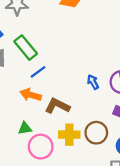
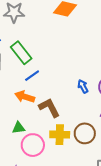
brown L-shape: (57, 106) -> (49, 108), turned 35

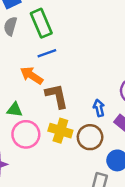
blue arrow: (83, 86) -> (99, 108), moved

